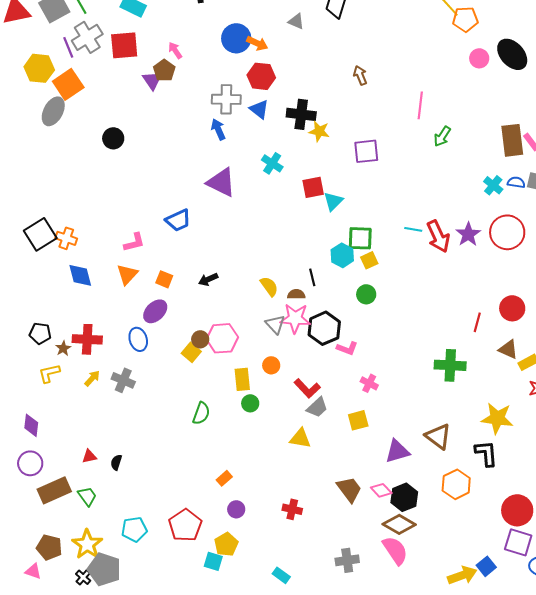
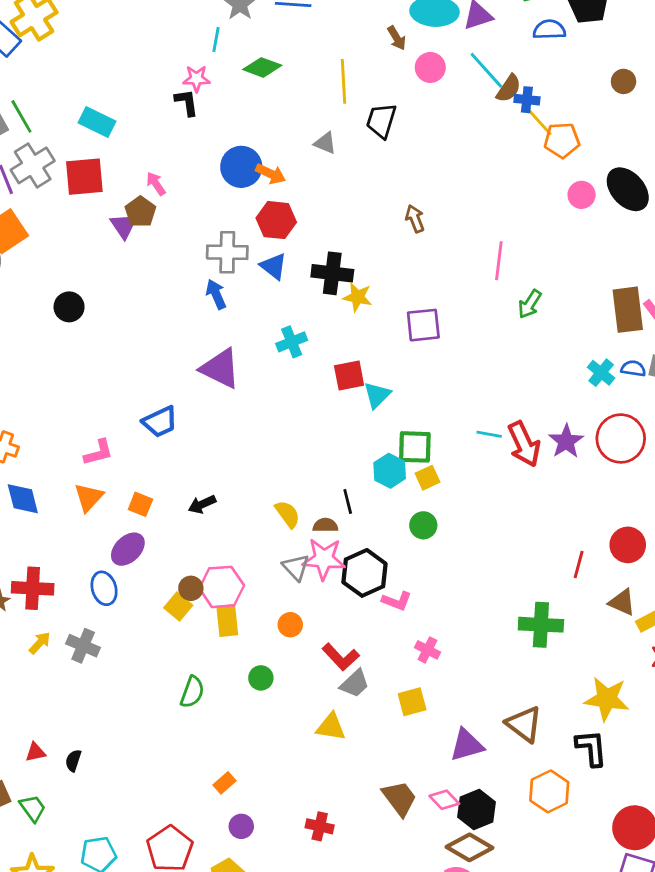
cyan cross: (272, 163) -> (292, 342), turned 35
yellow rectangle: (242, 379) -> (227, 621), moved

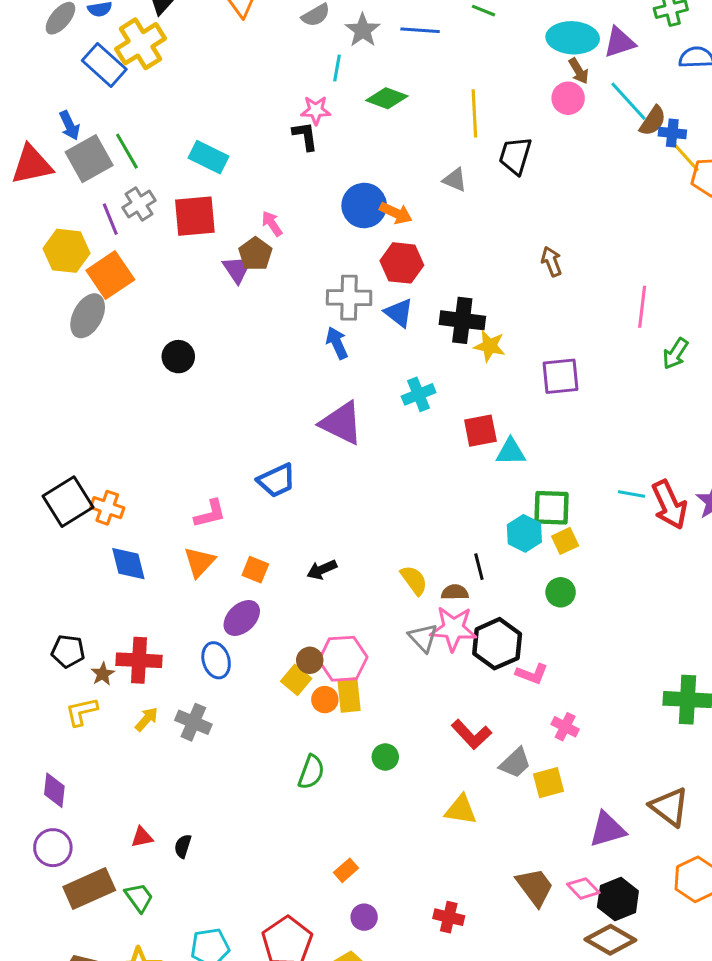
brown arrow: (397, 38) -> (579, 71), moved
gray cross: (33, 165) -> (139, 204), size x0.7
cyan triangle: (377, 395) -> (511, 452), turned 44
orange circle: (290, 625) -> (325, 700), moved
gray trapezoid: (355, 684) -> (515, 763), moved

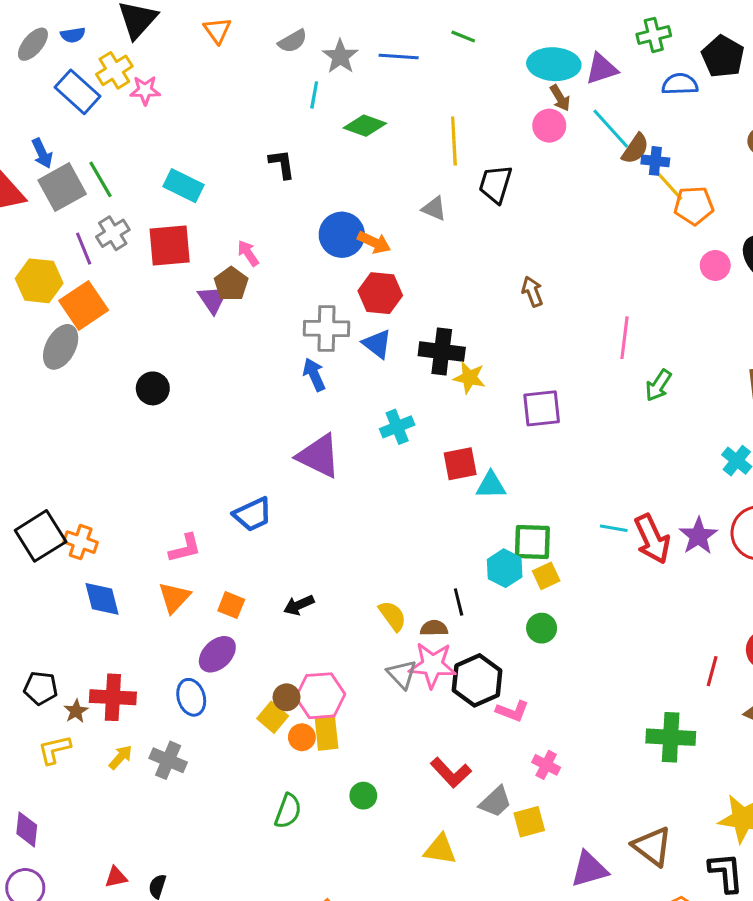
yellow cross: (141, 44) -> (114, 70), size x0.7
pink star: (316, 110) -> (145, 90), moved

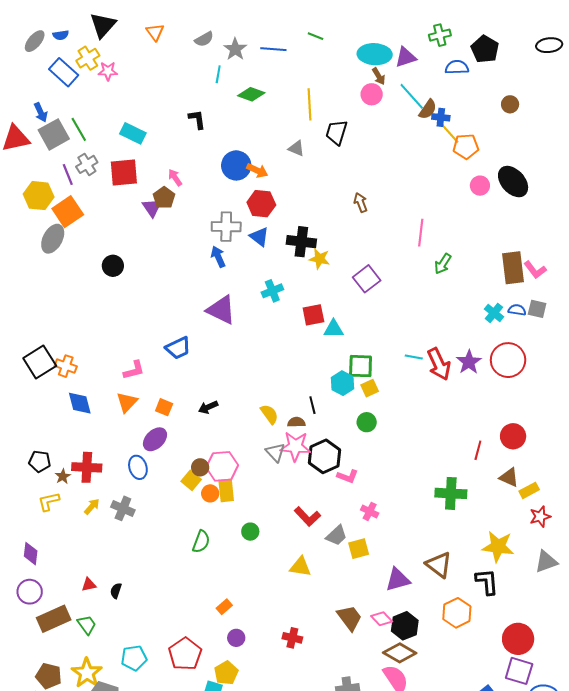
purple square: (542, 408) -> (367, 279), turned -32

